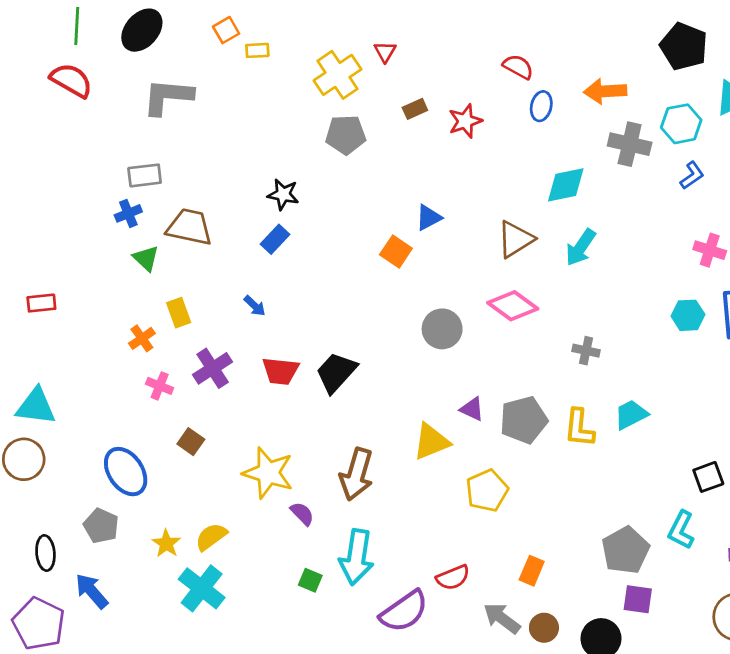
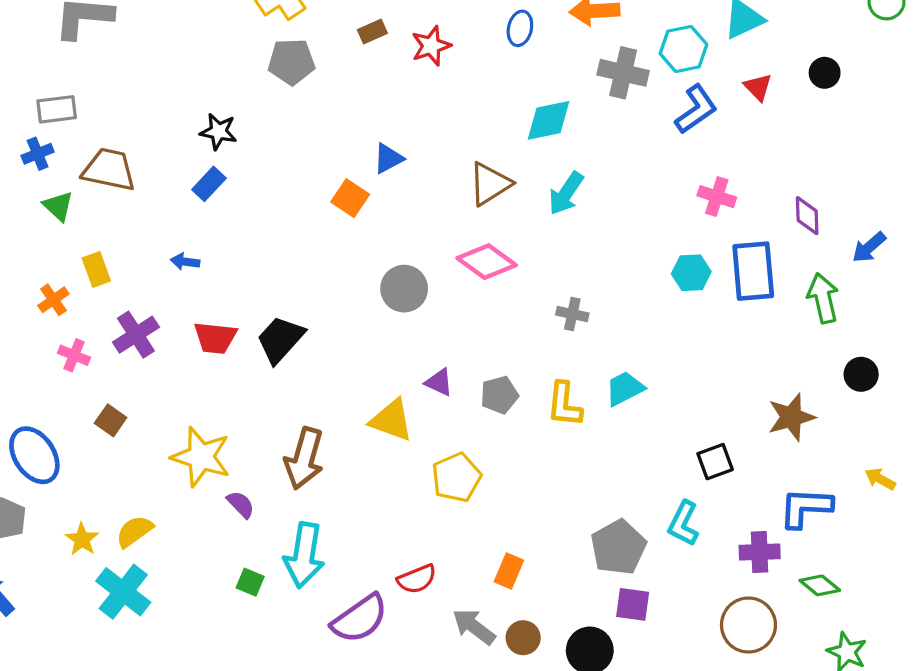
blue L-shape: (692, 175) -> (696, 109), size x1.5
blue arrow: (255, 306) -> (185, 262), turned 145
gray pentagon: (524, 420) -> (499, 395), size x0.7
yellow triangle: (431, 442) -> (391, 420), turned 42

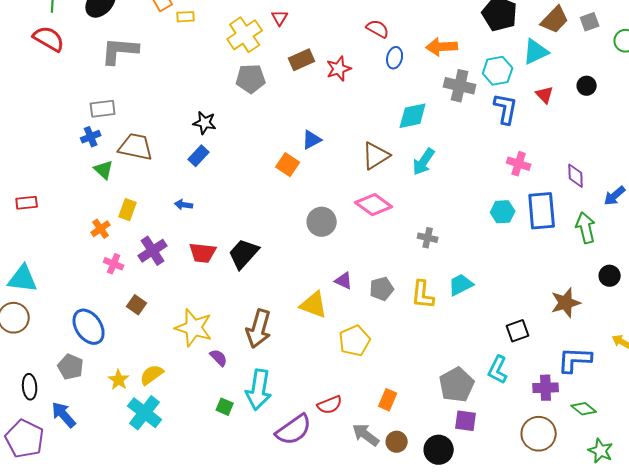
brown rectangle: (372, 32) -> (302, 60), size x1.4
blue L-shape: (696, 109) -> (506, 109), turned -44
yellow rectangle: (96, 270) -> (128, 210), turned 40

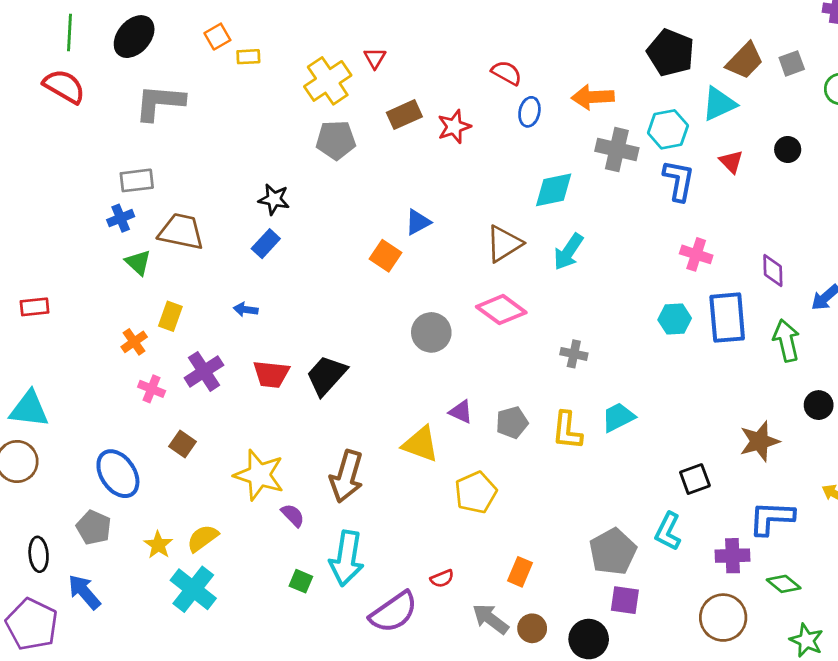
red semicircle: (330, 405) -> (442, 579), size x0.7

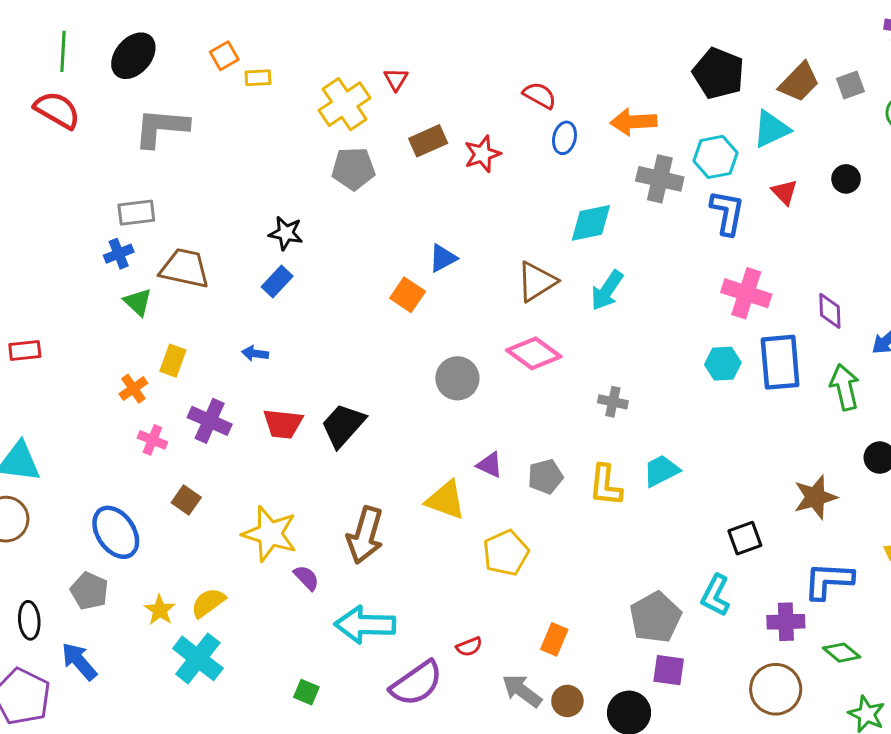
pink cross: (696, 254) -> (746, 293), size x1.4
purple cross: (204, 371) -> (210, 421), turned -33
cyan arrow: (347, 558) -> (365, 625), turned 82
green square: (301, 581) -> (306, 692), moved

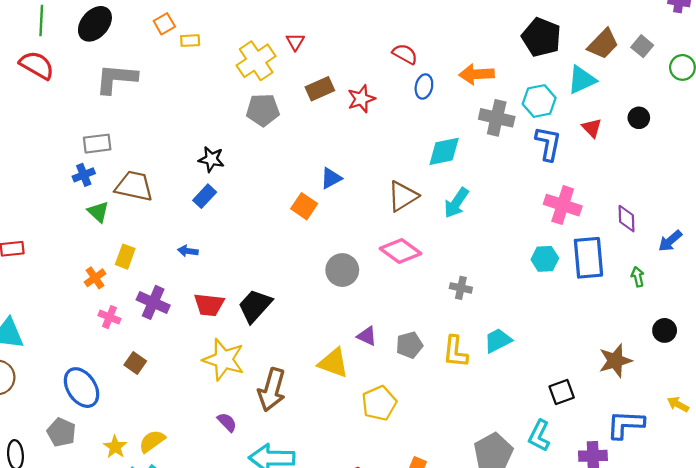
gray square: (850, 85) -> (642, 46), turned -30
green arrow: (845, 387) -> (638, 277), size x0.6
yellow star: (270, 534) -> (224, 360), moved

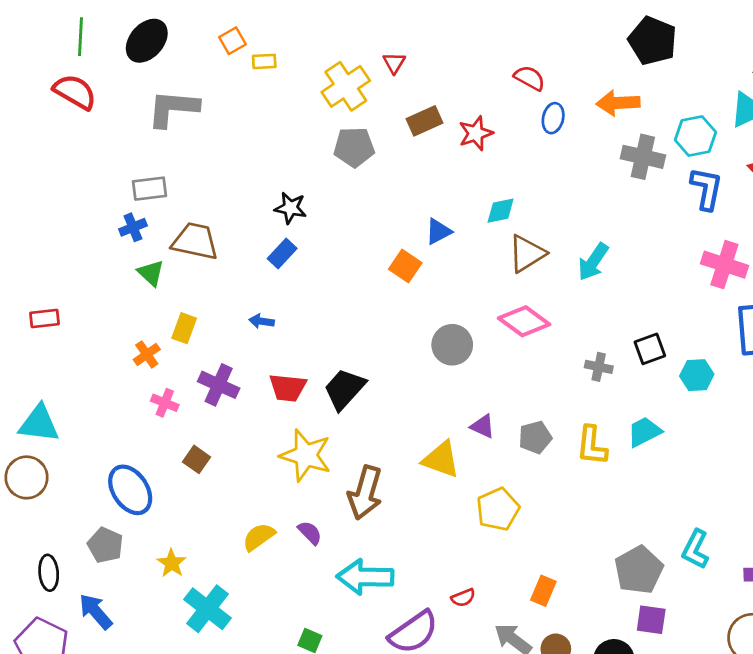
black pentagon: (541, 37) -> (653, 41), moved
cyan diamond: (444, 151) -> (501, 211), moved, size x0.7
cyan hexagon: (545, 259) -> (697, 375), moved
black square: (562, 392) -> (650, 349), moved
yellow semicircle: (152, 441) -> (259, 537), moved

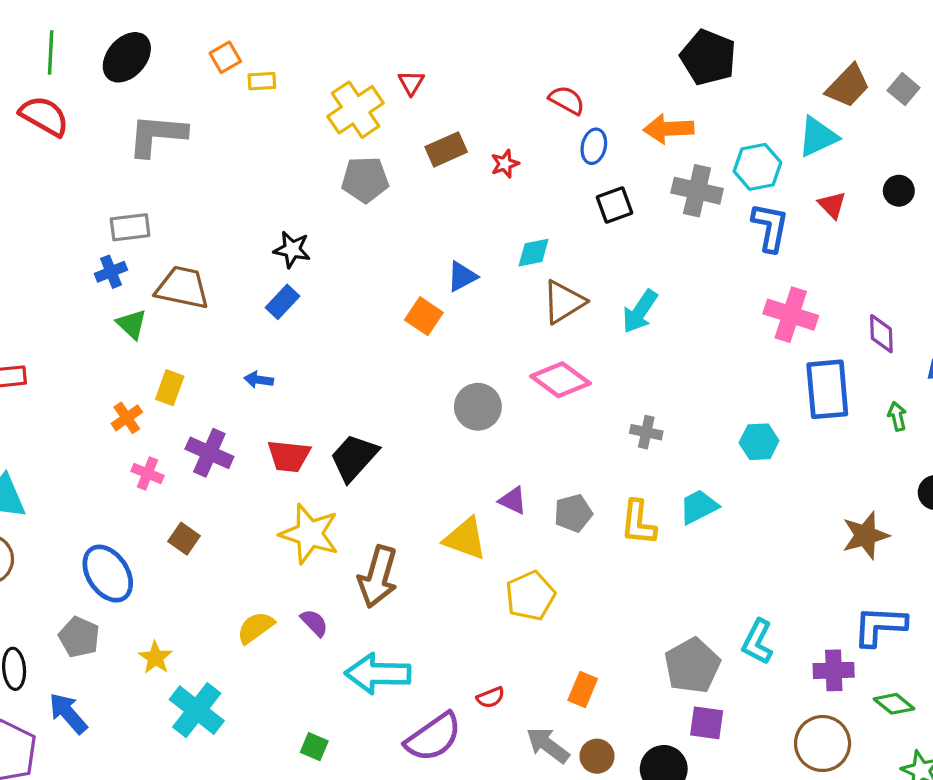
red star: (476, 133) -> (505, 164), size x0.7
black square: (650, 349) -> (614, 205), moved

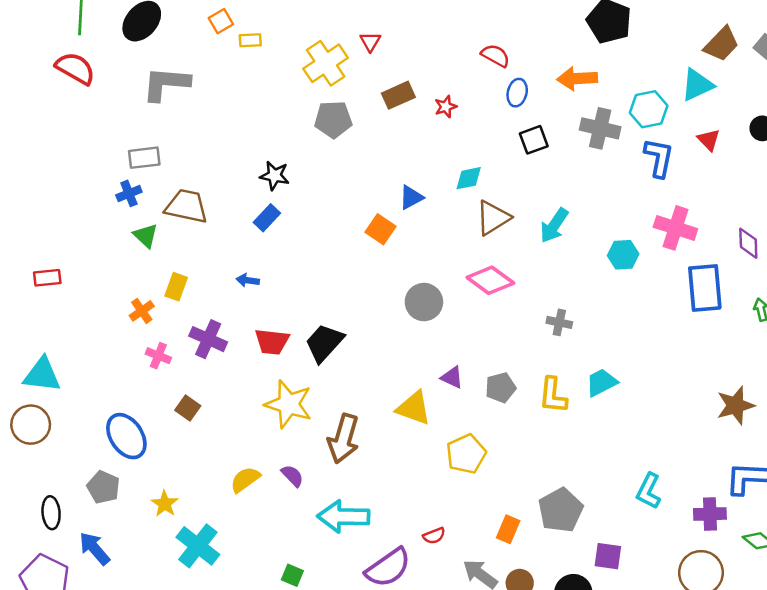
cyan hexagon: (759, 442) -> (623, 255), moved
gray pentagon: (692, 666) -> (561, 510), moved

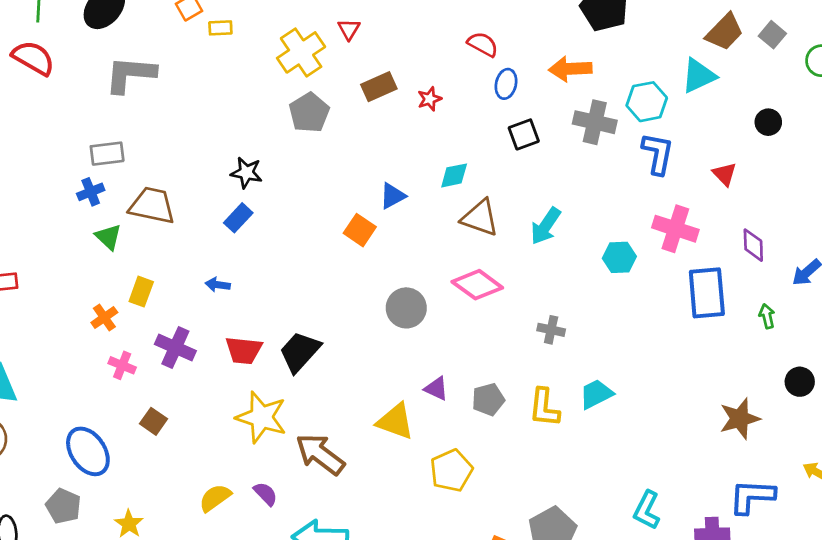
gray pentagon: (333, 119) -> (309, 113), turned -30
red triangle: (709, 140) -> (725, 174), moved
brown triangle: (493, 218) -> (480, 218), turned 51
brown arrow: (343, 439) -> (320, 454), turned 111

